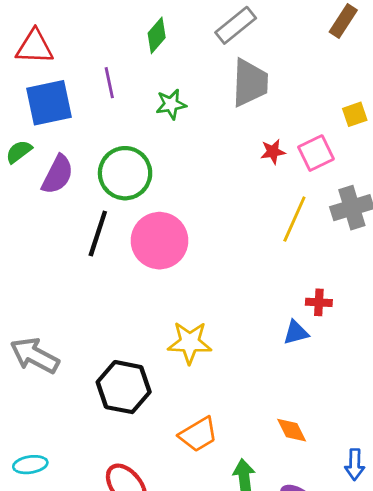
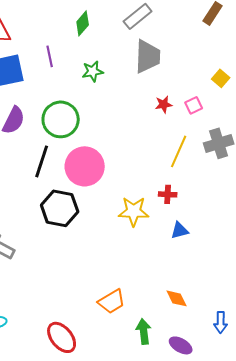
yellow square: (355, 114) -> (221, 78), turned -30
pink square: (316, 153) -> (194, 105), size x0.7
red cross: (319, 302) -> (168, 194), moved
yellow star: (190, 343) -> (134, 211), moved
black hexagon: (124, 387) -> (60, 208), moved

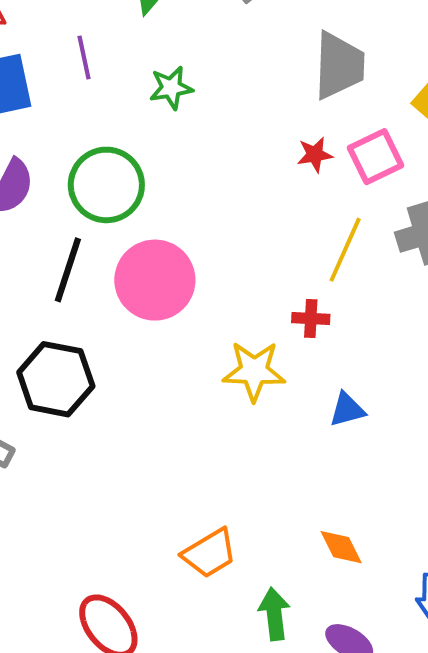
gray trapezoid: (148, 56) -> (339, 66), moved
pink square: (194, 105) -> (375, 157), size x1.5
red cross: (168, 194) -> (311, 318), moved
black hexagon: (60, 208) -> (56, 379), moved

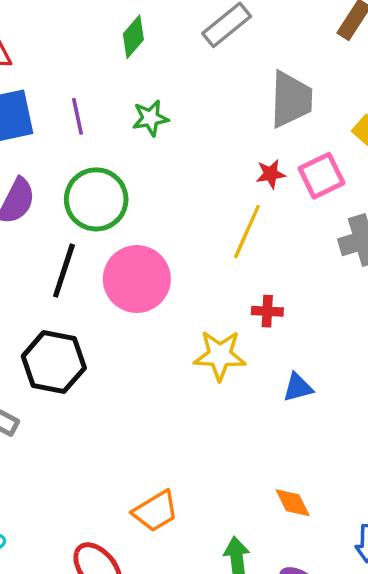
purple line: (84, 57) -> (78, 116), moved
yellow line: (345, 250) -> (247, 232), moved
orange trapezoid: (210, 553) -> (155, 511), moved

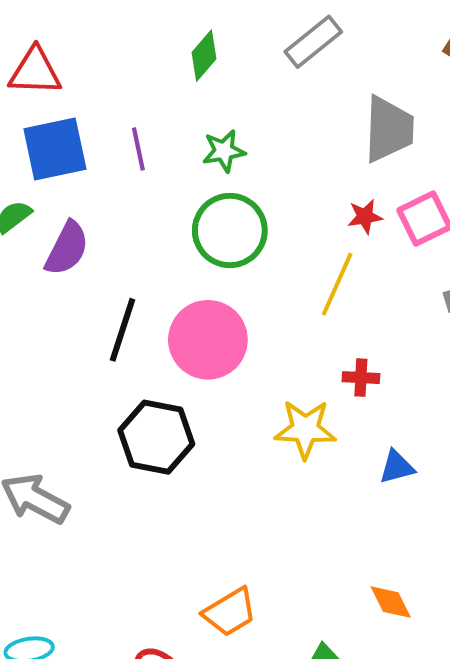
green circle: (96, 199) -> (230, 230), moved
black hexagon: (54, 362) -> (156, 437), moved

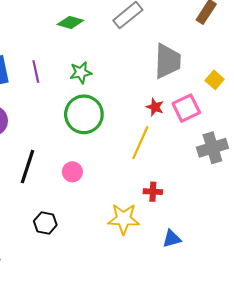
green diamond: (204, 56) -> (70, 22), turned 65
red star: (365, 217) -> (155, 107), turned 30
pink circle: (208, 340) -> (72, 172), size x0.5
black hexagon: (156, 437) -> (45, 223), size x0.6

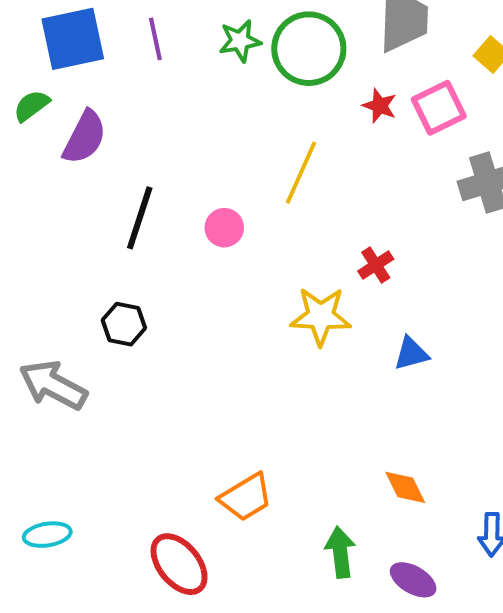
green circle: (84, 114) -> (309, 49), moved
yellow line: (140, 143) -> (301, 173), moved
red cross: (153, 192) -> (376, 265), turned -36
black hexagon: (45, 223) -> (124, 324), moved

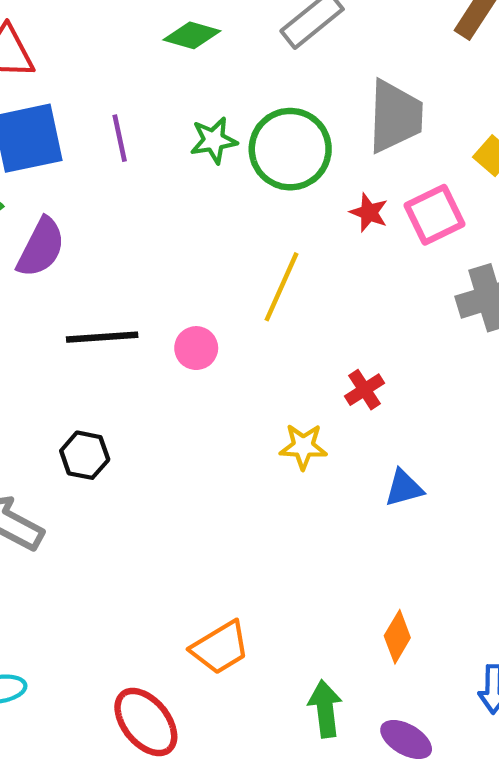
black line: (140, 218) -> (102, 337), turned 68
yellow star: (321, 316) -> (303, 446), size x0.7
orange diamond: (405, 487) -> (397, 637), turned 57

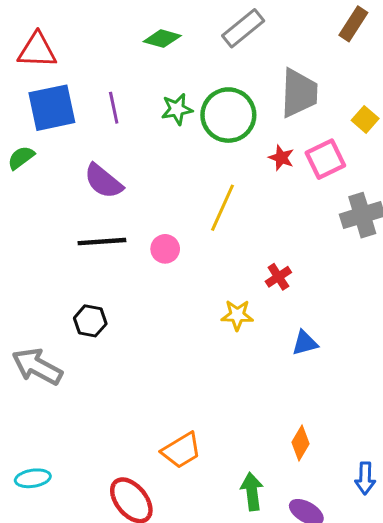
purple semicircle: (41, 247) -> (103, 181), moved, turned 102

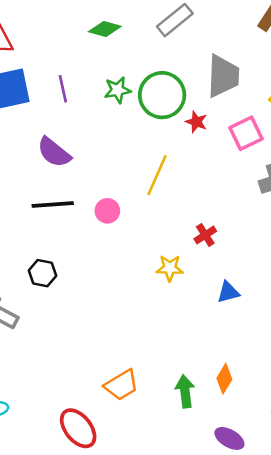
red star: (281, 158) -> (196, 122), moved
green arrow: (252, 492) -> (185, 391), moved

